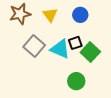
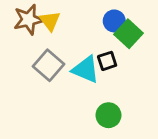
yellow triangle: (50, 15) -> (50, 21), moved
green square: (90, 52) -> (128, 34), moved

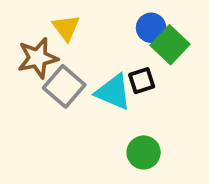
brown star: (29, 20) -> (38, 58), moved

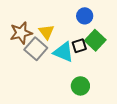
yellow triangle: (66, 28) -> (46, 32), moved
green square: (170, 45) -> (95, 40), moved

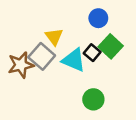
brown star: (21, 33) -> (21, 65), moved
black square: (79, 46) -> (92, 53), turned -32

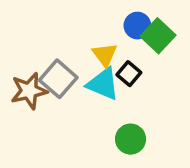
yellow triangle: (54, 37) -> (105, 55), moved
green square: (111, 46) -> (158, 36), moved

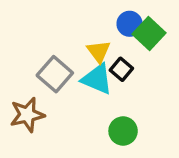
brown star: (29, 91) -> (27, 115), moved

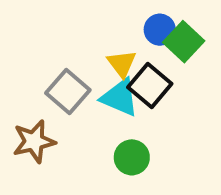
black square: (121, 69) -> (150, 86), size x1.5
green circle: (123, 131) -> (132, 157), moved

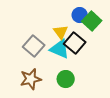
brown star: (34, 141) -> (31, 79), moved

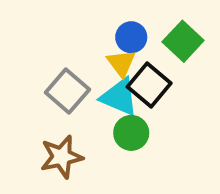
blue circle: (80, 15) -> (131, 37), moved
green circle: (66, 79) -> (131, 133), moved

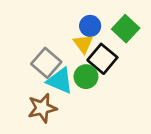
cyan triangle: (119, 97) -> (60, 81), moved
green circle: (131, 133) -> (86, 77), moved

